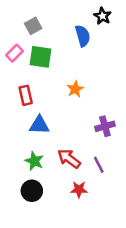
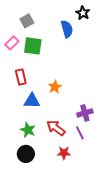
orange star: (75, 89) -> (55, 87), moved
purple cross: (105, 126) -> (85, 113), moved

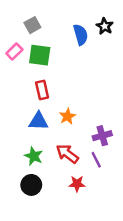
black star: (83, 13) -> (105, 26), moved
red rectangle: (21, 77) -> (42, 90), moved
orange star: (55, 87) -> (67, 116), moved

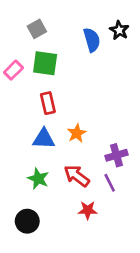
pink rectangle: (14, 51) -> (13, 70), moved
black circle: (31, 185) -> (27, 221), moved

